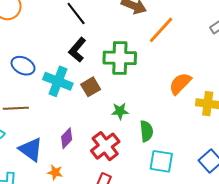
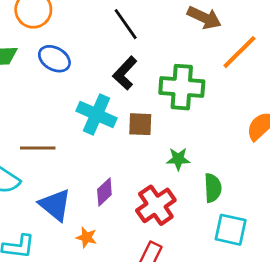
blue ellipse: (23, 66) -> (54, 59), moved
brown square: (91, 87) -> (140, 124), turned 30

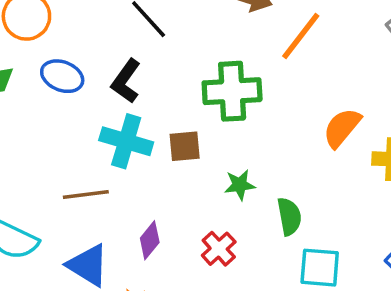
black L-shape: (125, 73) -> (126, 81), moved
brown line: (38, 148) -> (86, 195), moved
red cross: (156, 205) -> (219, 249), size x0.7

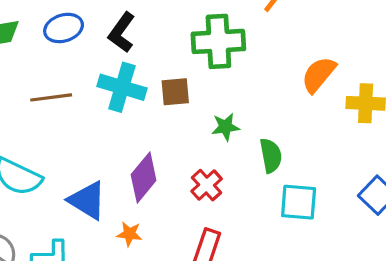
blue ellipse: (62, 76) -> (64, 28), turned -39
brown line: (86, 195) -> (51, 97), moved
purple diamond: (150, 240) -> (144, 177), size x1.4

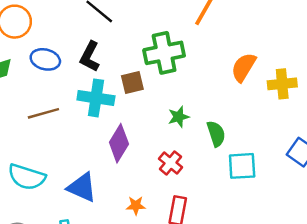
blue ellipse: (64, 28) -> (45, 59), turned 40
brown square: (175, 92) -> (132, 83), moved
purple diamond: (144, 177) -> (119, 143), moved
orange star: (129, 234) -> (136, 206), moved

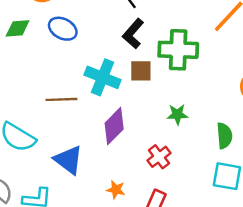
black L-shape: (90, 56) -> (133, 34), moved
brown line: (43, 113) -> (61, 99), moved
green semicircle: (216, 134) -> (224, 136), moved

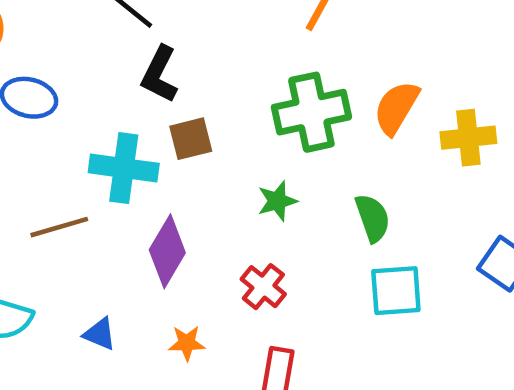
green cross: (178, 50) -> (311, 112), moved
blue triangle: (68, 160) -> (100, 334), size x0.6
orange star: (116, 190) -> (187, 343), moved

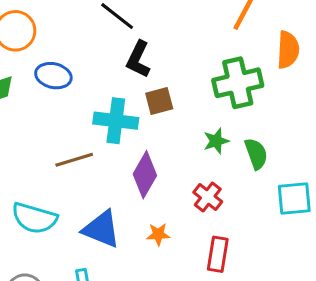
orange semicircle: (396, 108) -> (288, 50), moved, turned 153
green semicircle: (373, 218) -> (256, 154), moved
blue triangle: (100, 334) -> (101, 229), size x1.8

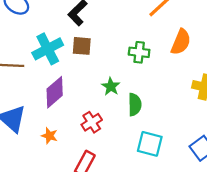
green cross: (238, 83) -> (139, 52), size x0.6
cyan cross: (116, 121) -> (48, 49), turned 36
green star: (216, 141) -> (111, 86), turned 30

